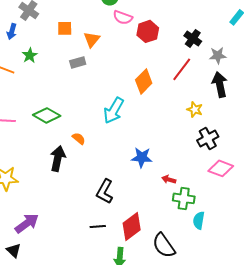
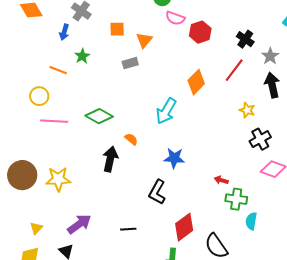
gray star: (218, 55) -> (270, 56), turned -30
blue star: (142, 157) -> (174, 158), moved
black line: (98, 226) -> (128, 229), moved

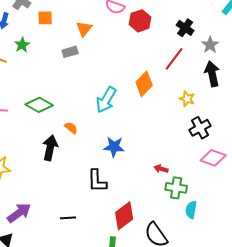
orange square: (117, 29) -> (45, 18), moved
orange diamond: (196, 82) -> (144, 84), moved
black L-shape: (157, 192) -> (97, 181), turned -30

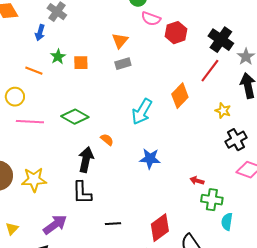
orange square: (45, 18) -> (81, 63), moved
black cross: (185, 28) -> (221, 40), size x1.4
gray rectangle: (70, 52) -> (123, 64), moved
black L-shape: (97, 181) -> (82, 193), moved
black line: (68, 218) -> (113, 224), moved

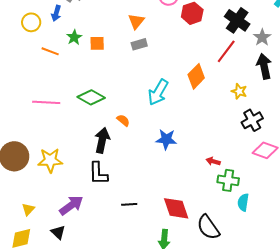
yellow circle: (15, 97) -> (31, 22), moved
red diamond: (160, 228) -> (176, 208), turned -72

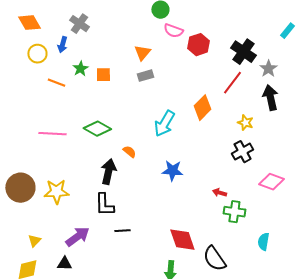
black cross: (252, 120) -> (242, 152), moved
cyan semicircle: (243, 202) -> (263, 242), moved
black line: (129, 204) -> (122, 231), moved
black triangle: (58, 232) -> (64, 264), turned -42

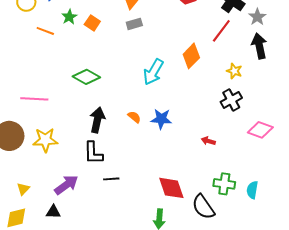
orange square: (103, 75) -> (92, 23), turned 35
pink line: (52, 134) -> (34, 99), moved
orange semicircle: (129, 152) -> (134, 117), moved
green cross: (234, 212) -> (224, 184), moved

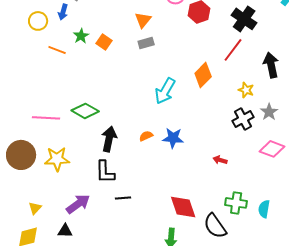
gray star: (257, 17) -> (269, 112), moved
green diamond: (86, 77) -> (85, 111), moved
orange semicircle: (134, 117) -> (146, 136), turned -64

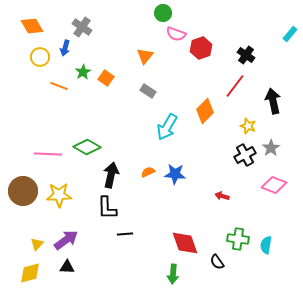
black cross: (244, 19) -> (246, 55), size x0.7
gray rectangle: (146, 43) -> (148, 91), moved, turned 49
purple arrow: (78, 204) -> (66, 240), moved
black semicircle: (215, 226) -> (217, 262), size x0.6

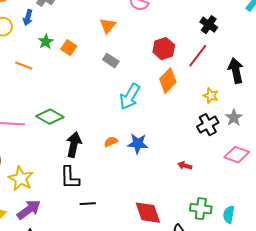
red hexagon: (201, 48) -> (164, 49), moved
orange line: (59, 86) -> (24, 66), moved
yellow star: (59, 195) -> (21, 179), moved, turned 30

